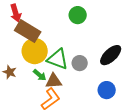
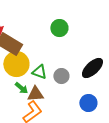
green triangle: (58, 59) -> (39, 72), size x0.7

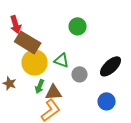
green triangle: (39, 72) -> (62, 60), moved
green arrow: (21, 88) -> (40, 86), turned 72

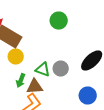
green triangle: (62, 60) -> (43, 70), moved
yellow circle: (35, 62) -> (16, 56), size x0.6

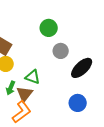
gray circle: (61, 68) -> (61, 51), moved
brown triangle: (35, 86) -> (25, 94), turned -48

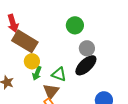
black ellipse: (82, 68) -> (86, 65), moved
green arrow: (11, 88) -> (37, 73), moved

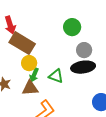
black ellipse: (86, 65) -> (83, 67), turned 35
brown triangle: (51, 91) -> (30, 88), moved, turned 48

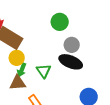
black ellipse: (83, 67) -> (71, 62), turned 30
green triangle: (56, 76) -> (44, 71), turned 35

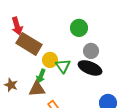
yellow circle: (17, 58) -> (50, 60), moved
green triangle: (44, 71) -> (63, 66), moved

